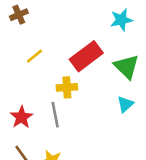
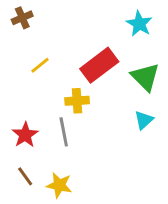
cyan star: (121, 20) -> (139, 24), turned -30

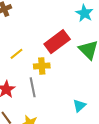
yellow line: (40, 65) -> (16, 54), moved
cyan triangle: (144, 120) -> (79, 106), moved

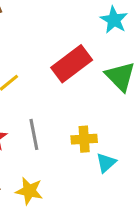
yellow cross: (42, 66) -> (84, 139), moved

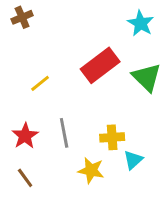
yellow star: (29, 191) -> (91, 170), moved

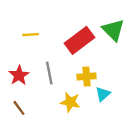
red rectangle: (100, 65) -> (80, 40), moved
yellow line: (40, 83) -> (31, 35), turned 35

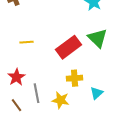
gray line: (49, 73) -> (37, 93), moved
cyan triangle: (103, 94) -> (97, 93), moved

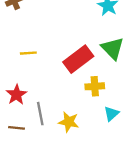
yellow cross: (75, 78) -> (95, 86), moved
brown line: (17, 105) -> (16, 128), turned -48

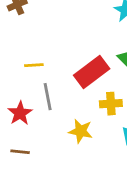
gray line: (40, 114) -> (48, 97), moved
yellow star: (69, 122) -> (81, 131), moved

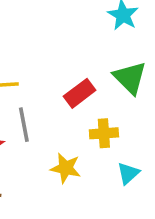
red rectangle: (92, 72) -> (80, 93), size x0.7

